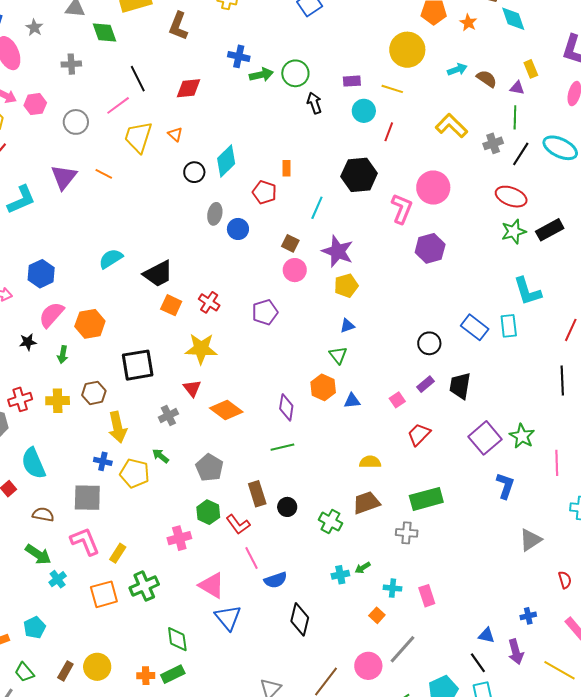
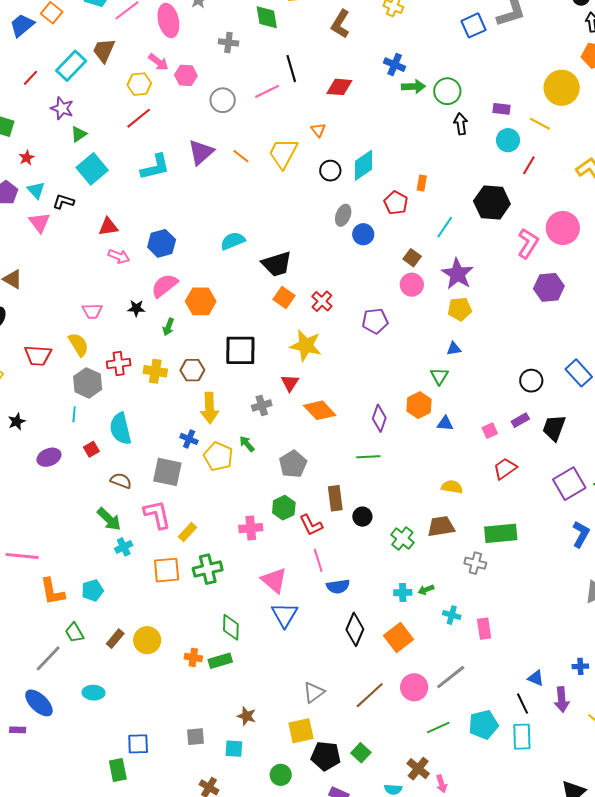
yellow trapezoid: (138, 137) -> (283, 153), moved
orange square: (377, 615) -> (399, 637), moved, size x1.8

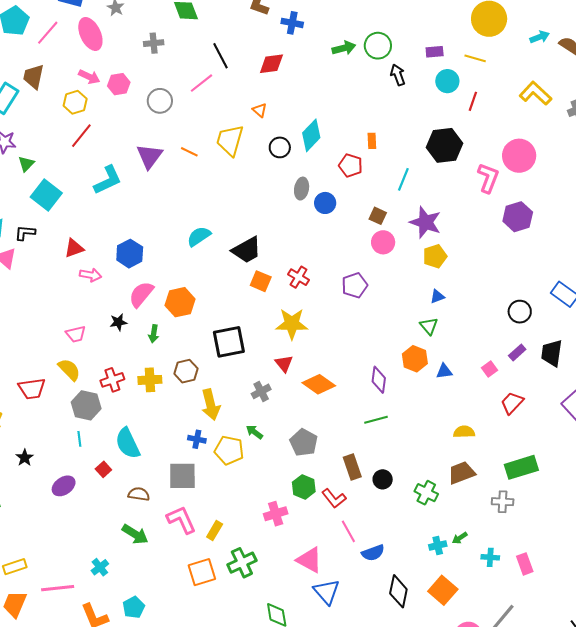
blue cross: (395, 65) -> (292, 23), moved
cyan cross: (124, 547) -> (100, 567), moved

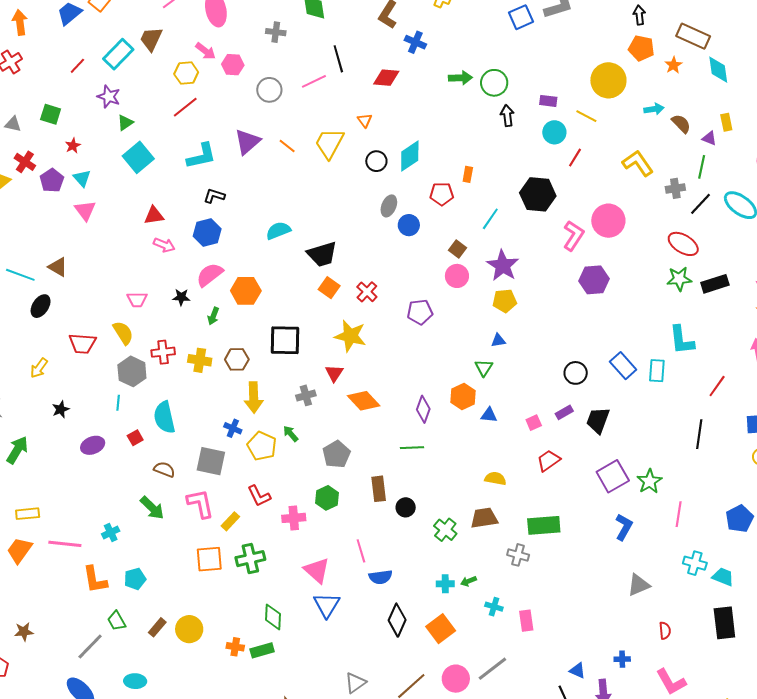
red pentagon: (351, 166) -> (442, 194), turned -30
black L-shape: (25, 233) -> (214, 196), moved
red L-shape: (334, 498) -> (259, 496), moved

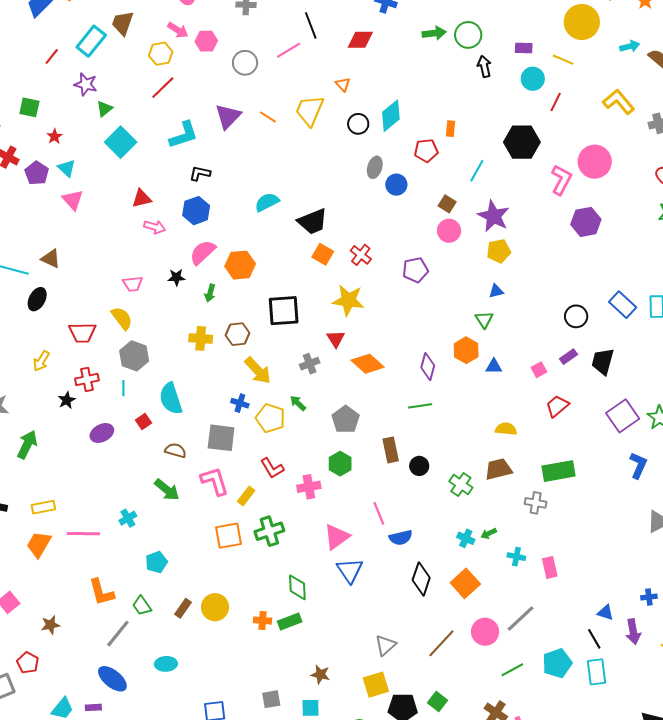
red cross: (163, 352) -> (87, 379), moved
yellow arrow: (254, 397) -> (258, 371), turned -36
pink triangle: (317, 570) -> (337, 537), turned 48
orange L-shape: (95, 580) -> (101, 592), moved
cyan cross: (445, 584) -> (466, 538), turned 30

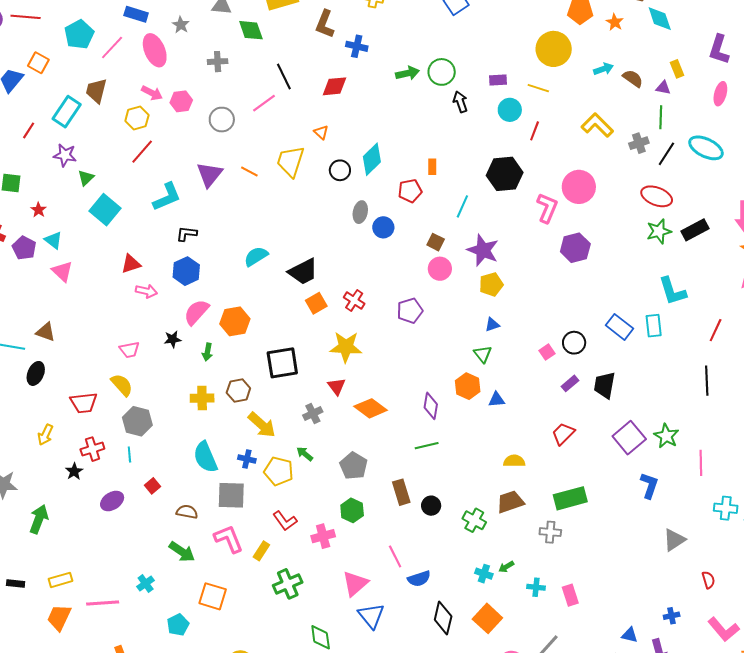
orange square: (323, 254) -> (316, 303), turned 35
pink square: (539, 370) -> (547, 352), moved
cyan semicircle: (171, 399) -> (205, 457), moved
orange square: (229, 536) -> (213, 596), moved, turned 32

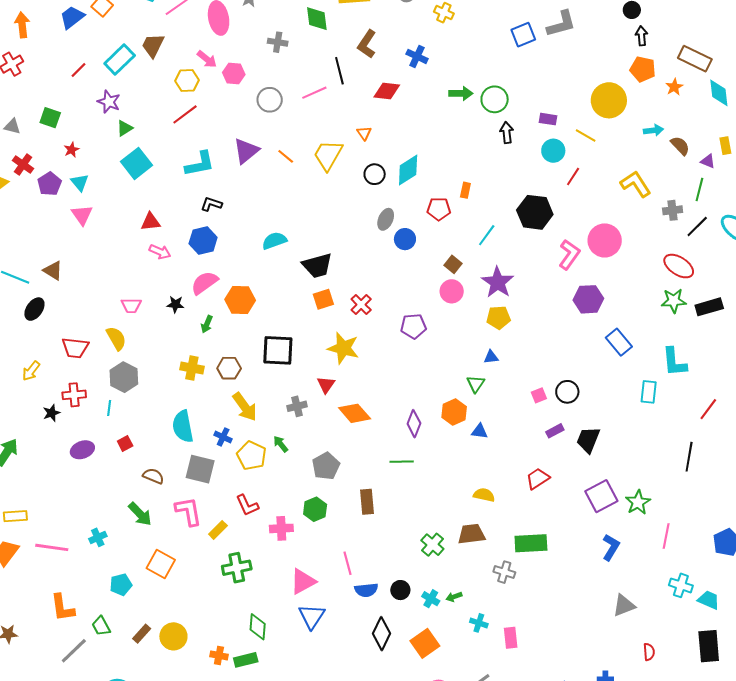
brown L-shape: (325, 24) -> (367, 44), moved
blue rectangle: (619, 327) -> (619, 342), moved
black circle: (431, 506) -> (400, 590), moved

